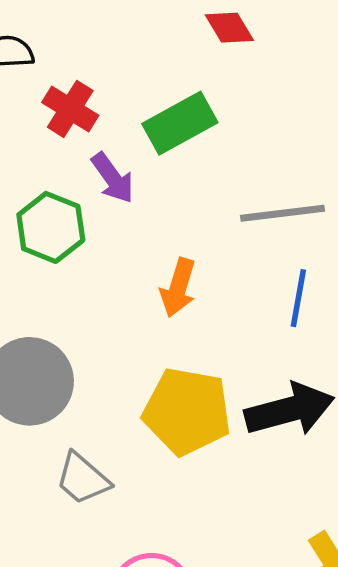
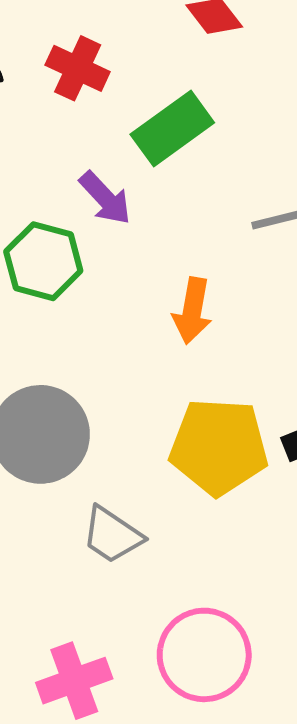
red cross: (70, 109) -> (78, 68), moved

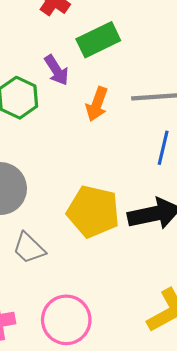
orange arrow: (192, 311) -> (97, 104), moved

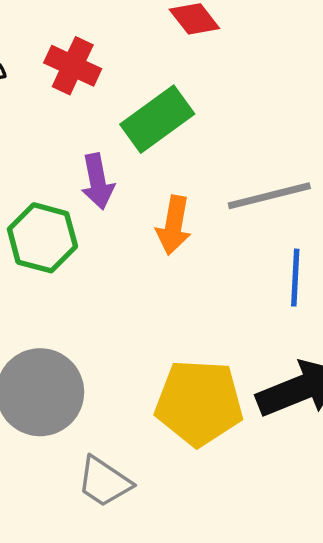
purple arrow: (57, 70) -> (98, 181), turned 32

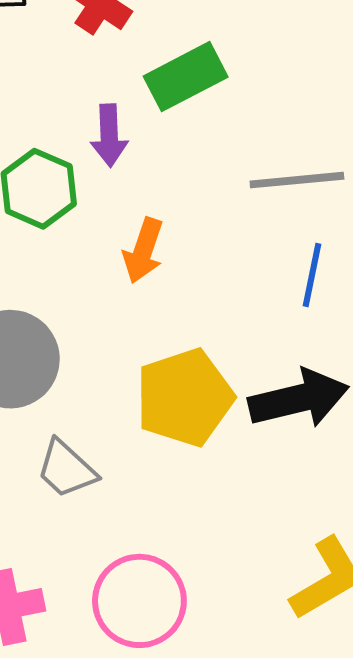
orange arrow: (174, 225) -> (143, 251), moved
yellow pentagon: (199, 403) -> (185, 397), turned -30

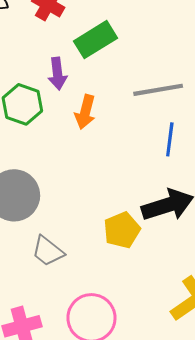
orange arrow: (143, 251) -> (85, 112), moved
yellow pentagon: (185, 397) -> (122, 230), moved, size x0.7

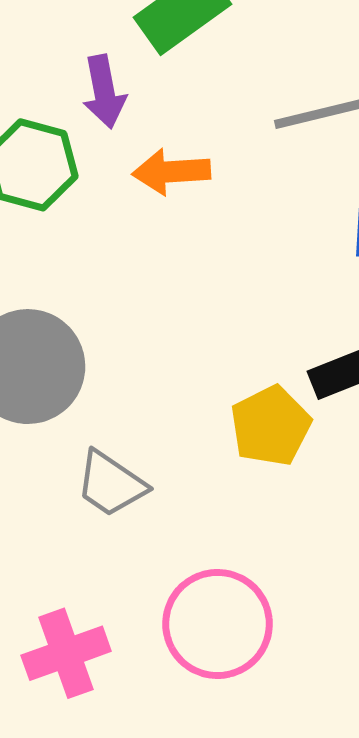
orange arrow: (85, 112) -> (171, 172), turned 76

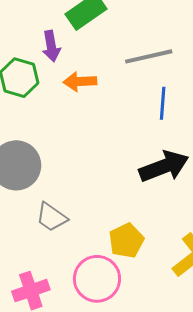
yellow pentagon: (271, 426) -> (126, 241), moved

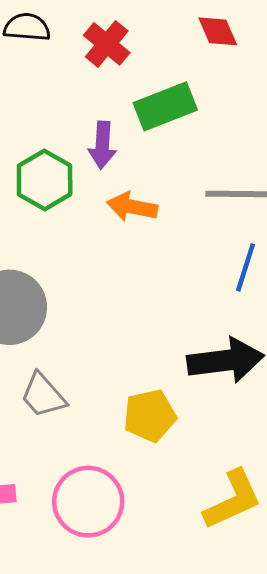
yellow pentagon: (126, 241) -> (150, 416), moved

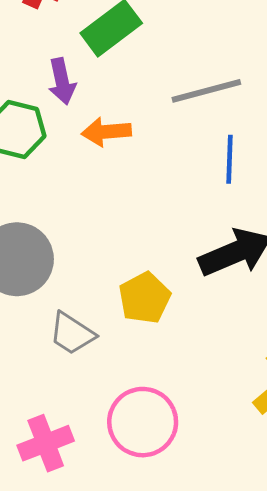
yellow pentagon: (150, 416) -> (145, 298), moved

